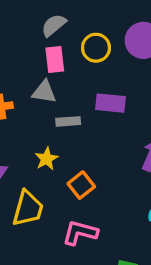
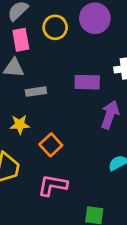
purple rectangle: (111, 103) -> (87, 82), moved
yellow star: (46, 159) -> (20, 125), turned 30

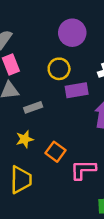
yellow circle: (55, 27) -> (59, 69), moved
pink L-shape: (53, 185) -> (83, 170), moved

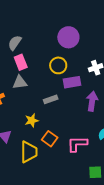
gray rectangle: (33, 107) -> (51, 99), moved
orange square: (56, 152) -> (50, 139), moved

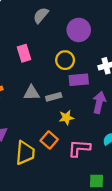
gray semicircle: (15, 43) -> (41, 15), moved
gray triangle: (20, 82) -> (32, 93), moved
yellow star: (32, 120) -> (66, 118), moved

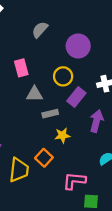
purple rectangle: (79, 80) -> (76, 97), turned -48
gray triangle: (32, 93) -> (35, 94), moved
pink L-shape: (79, 148) -> (74, 181), moved

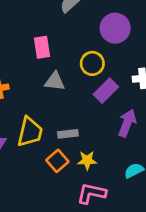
gray rectangle: (50, 114) -> (68, 134), moved
yellow star: (62, 135) -> (87, 160), moved
yellow trapezoid: (19, 170) -> (30, 132), moved

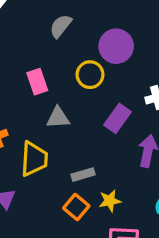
yellow circle: (92, 63) -> (90, 75), moved
yellow trapezoid: (30, 132) -> (34, 159), moved

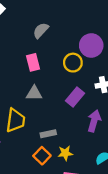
purple circle: (116, 46) -> (91, 45), moved
yellow circle: (90, 75) -> (73, 63), moved
pink rectangle: (37, 82) -> (33, 62), moved

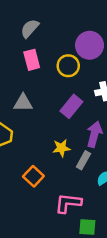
pink rectangle: (33, 62) -> (32, 60), moved
gray rectangle: (48, 134) -> (83, 160), moved, turned -48
yellow star: (65, 153) -> (61, 148), moved

